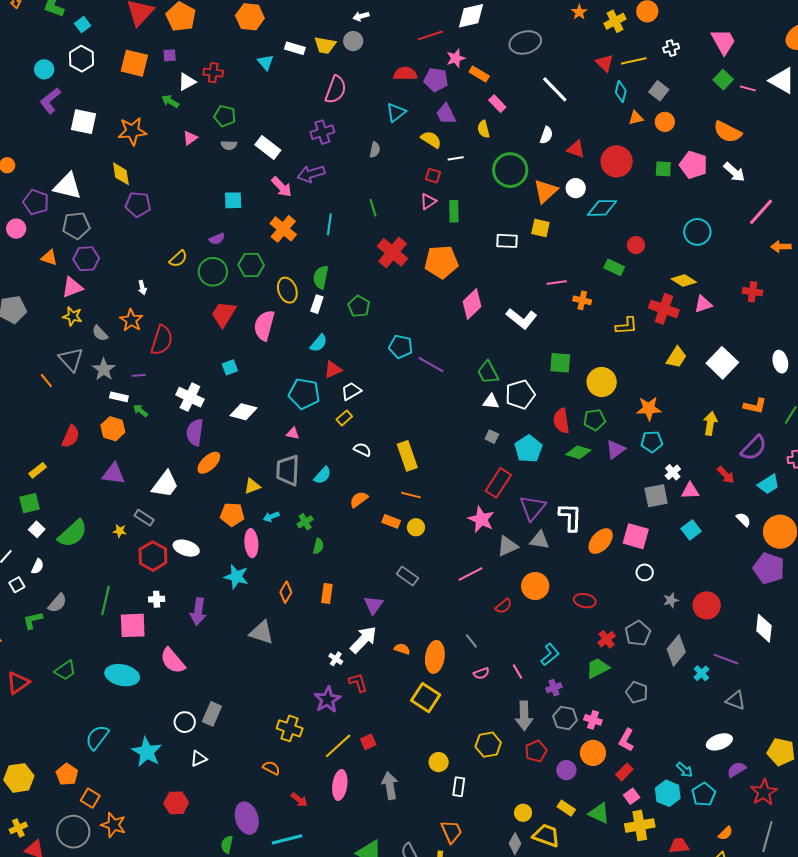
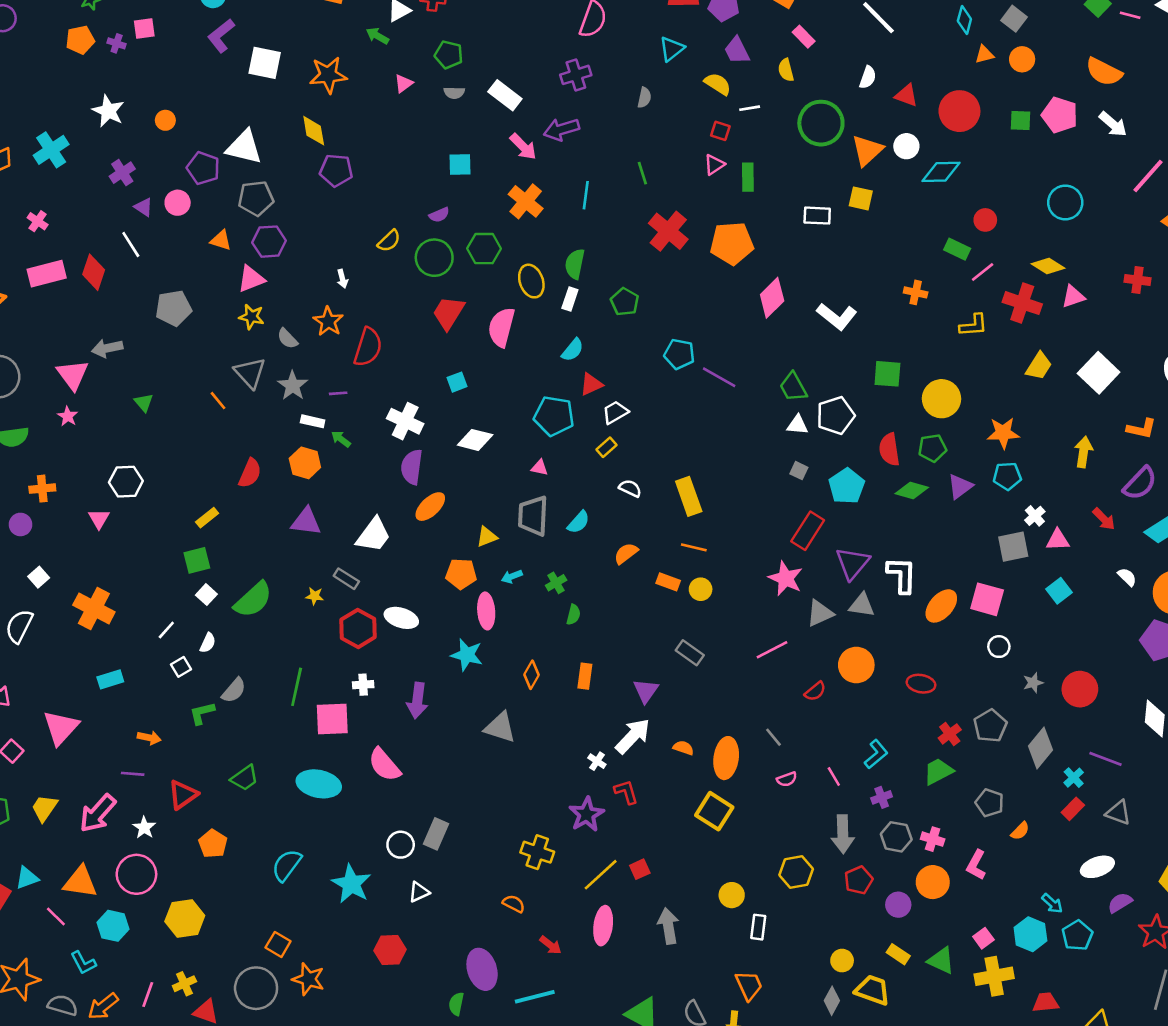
pink line: (557, 283) -> (983, 272), moved, turned -30
red rectangle: (624, 772) -> (1073, 809), moved
orange pentagon: (67, 774) -> (213, 844), moved
orange semicircle: (726, 833) -> (1020, 831), moved

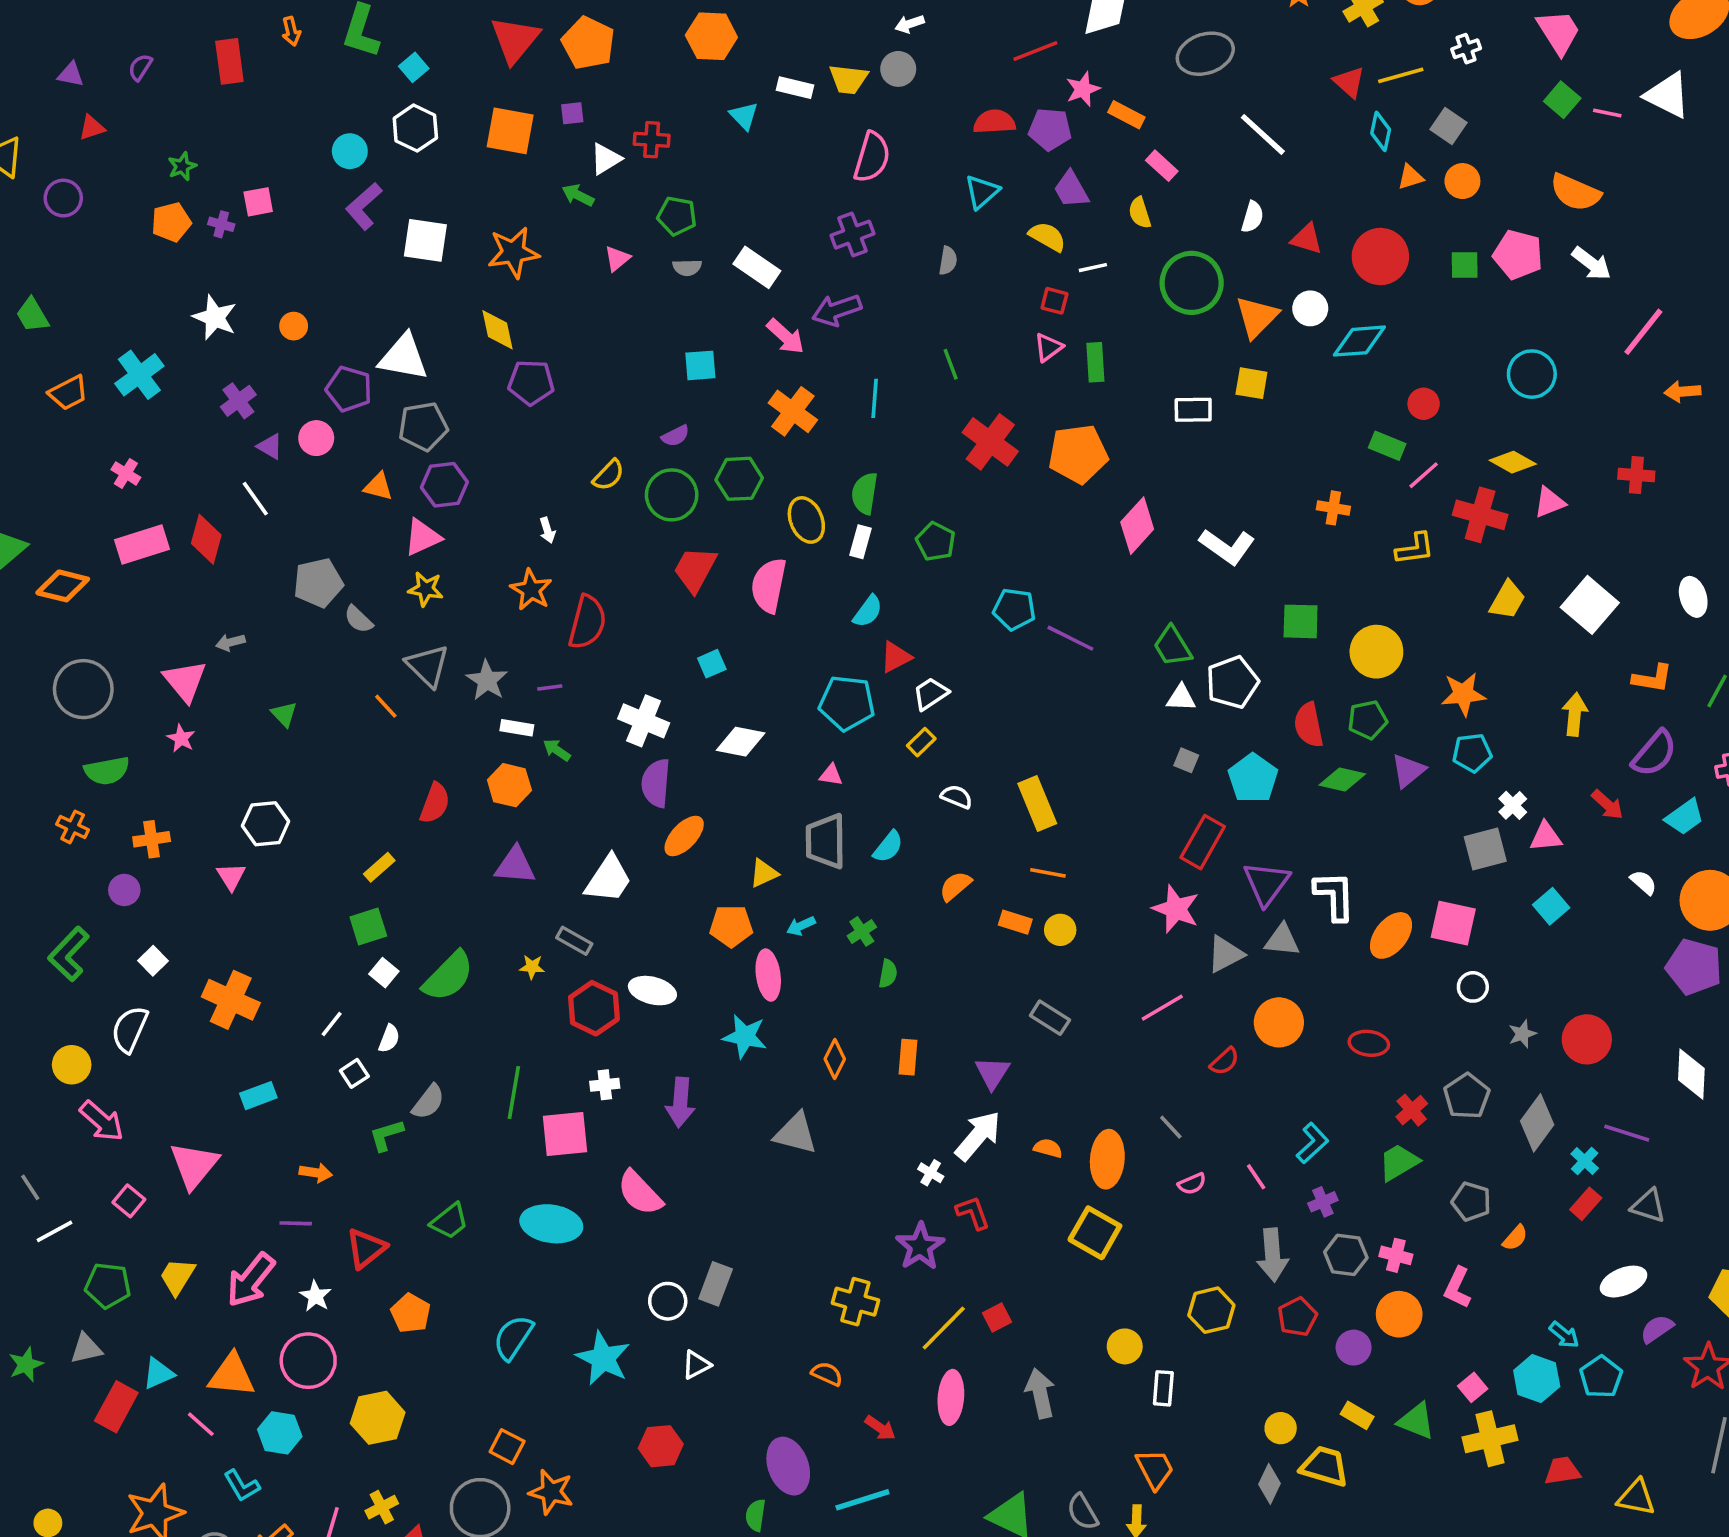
gray semicircle: (287, 339) -> (358, 619), moved
gray arrow: (107, 348) -> (230, 642), size x0.7

